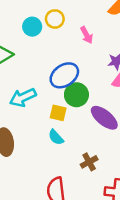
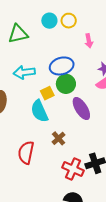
yellow square: (58, 113) -> (47, 93), turned 32
cyan semicircle: (56, 137) -> (39, 111), size x1.6
brown cross: (89, 162) -> (59, 138), turned -32

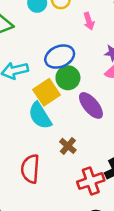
yellow square: (47, 93) -> (47, 92), size x1.5
red cross: (73, 169) -> (91, 181), turned -35

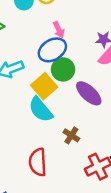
pink arrow: (89, 21) -> (59, 30), moved

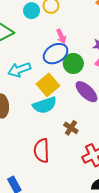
green circle: (63, 69) -> (73, 63), moved
cyan semicircle: (41, 110) -> (45, 105), turned -70

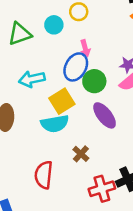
cyan circle: (32, 11) -> (54, 25), moved
blue ellipse: (56, 54) -> (76, 67), turned -40

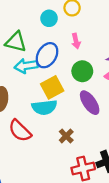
green triangle: (20, 34) -> (16, 42), moved, turned 30
blue ellipse: (76, 67) -> (47, 55), moved
red semicircle: (44, 175) -> (20, 131), moved, turned -55

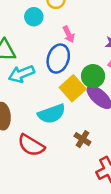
blue ellipse: (47, 55) -> (58, 59), moved
green circle: (82, 71) -> (93, 76), moved
yellow square: (52, 87) -> (73, 88), moved

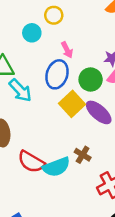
cyan arrow: (21, 74) -> (20, 90), turned -110
green circle: (93, 76) -> (91, 79), moved
cyan semicircle: (52, 114) -> (56, 167), moved

